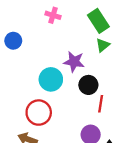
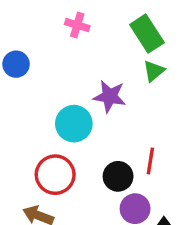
black circle: (88, 85) -> (118, 176), moved

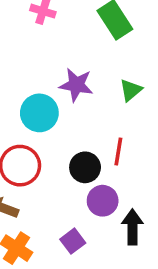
green triangle: (154, 71) -> (131, 90), moved

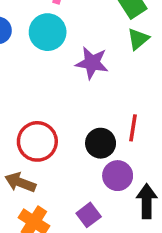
green triangle: (131, 90) -> (138, 39), moved
cyan circle: (39, 113) -> (48, 32), moved

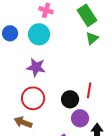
purple star: (92, 63) -> (36, 67), moved

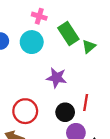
green rectangle: (87, 15) -> (68, 33), moved
purple star: (36, 67) -> (56, 78), moved

